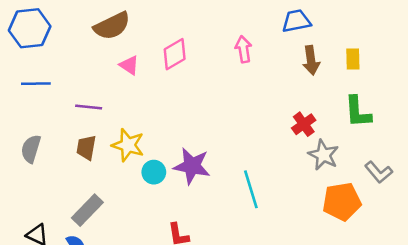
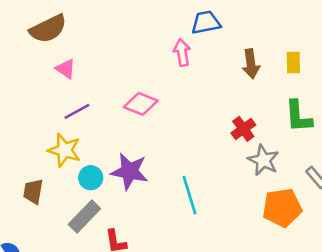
blue trapezoid: (296, 21) -> (206, 23), moved
pink diamond: (175, 54) -> (141, 104), moved, turned 52
purple line: (89, 107) -> (77, 111), moved, turned -35
brown trapezoid: (86, 148) -> (33, 191), moved
gray rectangle: (87, 210) -> (84, 216), moved

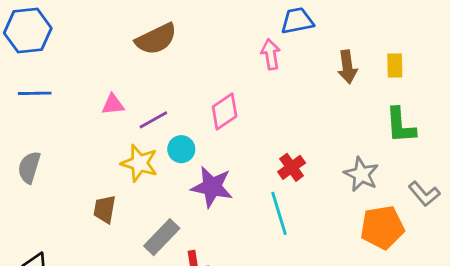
brown semicircle: (48, 29) -> (156, 39), moved
pink triangle: (66, 69) -> (113, 105), moved, turned -40
pink diamond: (141, 104) -> (225, 111), turned -56
red cross: (243, 129) -> (292, 167), moved
cyan circle: (91, 178) -> (181, 149), moved

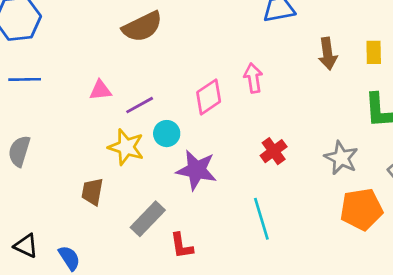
pink arrow: (271, 54) -> (253, 78), moved
cyan line: (279, 213) -> (261, 219), moved

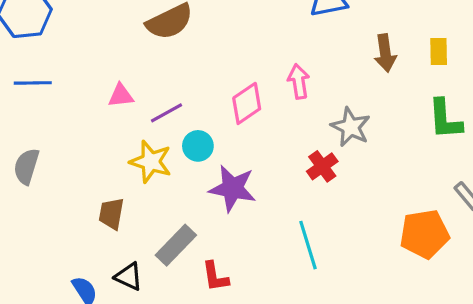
gray star: (341, 158) -> (351, 127), moved
black triangle: (26, 246) -> (129, 277), moved

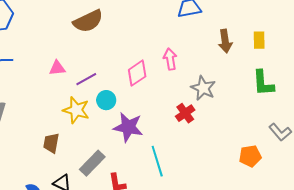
orange pentagon: (425, 234) -> (250, 156), size x0.7
cyan line: (308, 245) -> (157, 161), moved

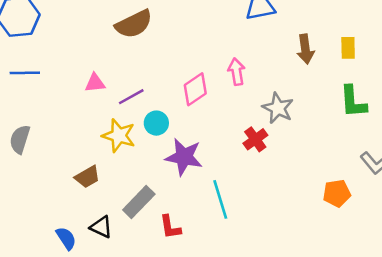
brown trapezoid: (51, 143) -> (87, 177), turned -130

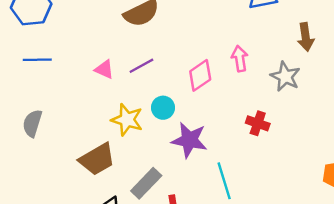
pink triangle: (95, 83) -> (104, 69), turned 30
purple line: (131, 97) -> (141, 66), moved
gray star: (278, 108) -> (285, 77), moved
red cross: (255, 139) -> (258, 123), turned -35
brown trapezoid: (87, 177) -> (97, 159), size x1.5

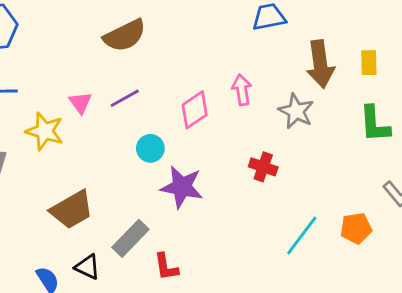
brown arrow: (306, 37) -> (320, 64), size x1.4
pink triangle: (104, 69) -> (80, 103), turned 30
yellow star: (127, 120) -> (45, 131), moved
cyan line: (224, 181) -> (302, 235), moved, turned 54

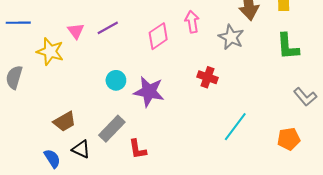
cyan circle: (150, 148) -> (116, 80), moved
brown trapezoid: (72, 210) -> (65, 121), moved, size x0.7
orange pentagon: (356, 228) -> (289, 139), moved

